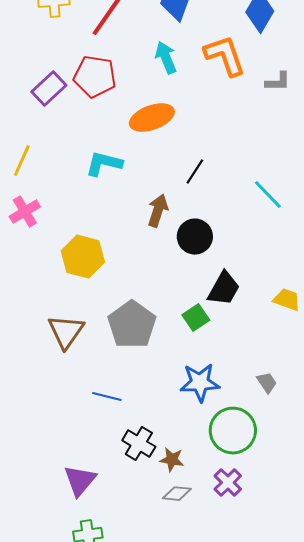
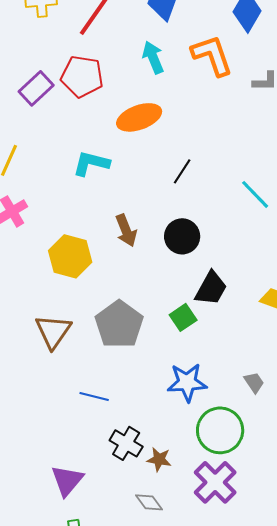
brown arrow: (158, 211) -> (126, 230), moved, turned 140
purple cross: (228, 483) -> (215, 482), size x1.5
gray diamond: (177, 494) -> (149, 502), moved, turned 48

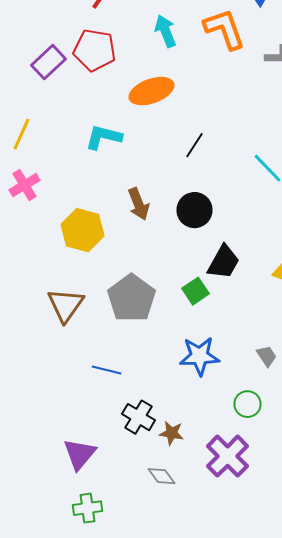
green circle: (220, 430) -> (248, 404), moved, size x0.6

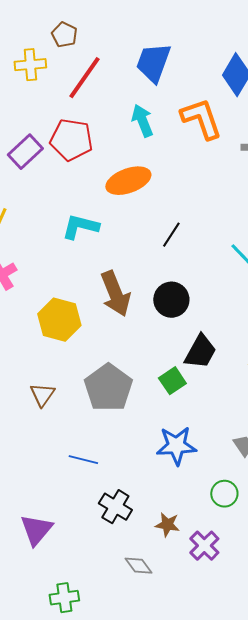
brown arrow: (138, 204) -> (115, 294), size x1.4
brown triangle: (66, 305) -> (42, 395), size x0.7
brown star: (172, 433) -> (167, 525), moved
purple triangle: (80, 454) -> (36, 530), moved
purple cross: (228, 456) -> (204, 546), size x0.7

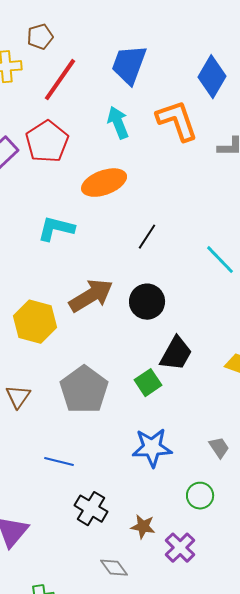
brown pentagon: (64, 35) -> (40, 37), turned 30
red pentagon: (71, 140) -> (47, 142), turned 30
brown arrow: (115, 294) -> (91, 296), turned -99

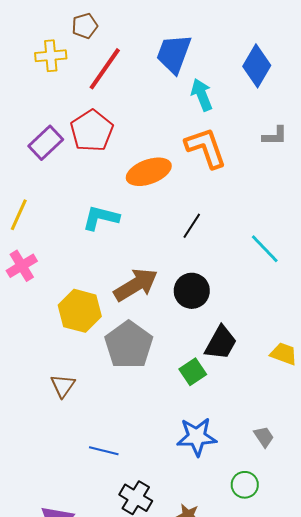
orange L-shape: (177, 121) -> (206, 148), moved
cyan arrow: (118, 123) -> (202, 95), moved
gray pentagon: (84, 390) -> (129, 345), moved

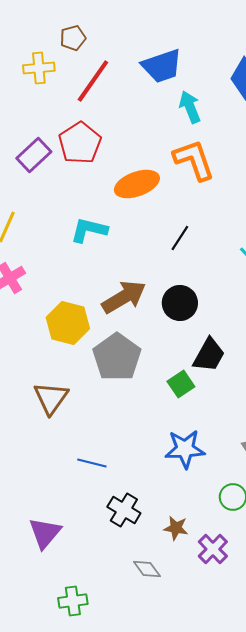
blue trapezoid: (174, 54) -> (162, 66), turned -129
brown triangle: (63, 386) -> (51, 398), size x1.4

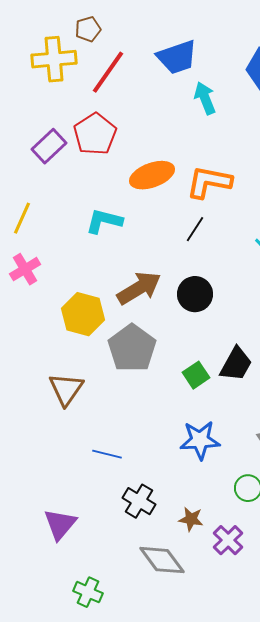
yellow cross: (39, 68) -> (54, 59), size x1.4
orange L-shape: (194, 160) -> (209, 182), moved, turned -60
black trapezoid: (209, 355) -> (236, 364), moved
gray diamond: (147, 569) -> (162, 560), size x1.6
green cross: (73, 601) -> (88, 592), turned 32

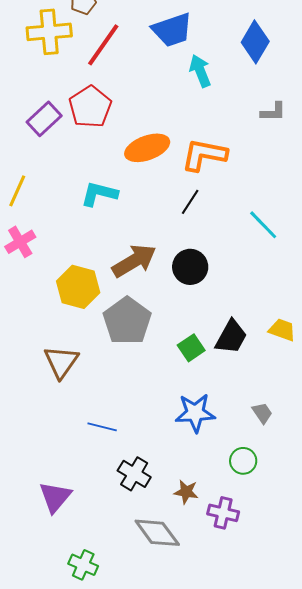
purple cross: (228, 540) -> (223, 513), turned -32

